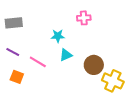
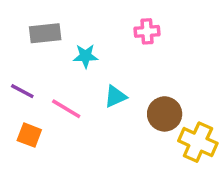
gray rectangle: (14, 23) -> (45, 33), moved
cyan star: (58, 36) -> (86, 56), moved

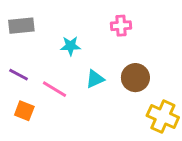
gray rectangle: (45, 33) -> (21, 26), moved
brown circle: (165, 114) -> (135, 78), moved

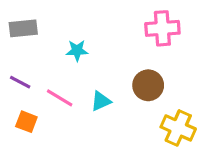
pink cross: (121, 26) -> (162, 28), moved, size x1.5
cyan triangle: (95, 79) -> (101, 101), moved

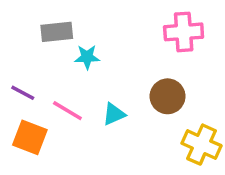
gray rectangle: (23, 28) -> (57, 32), moved
orange square: (26, 122) -> (30, 137), size x1.4

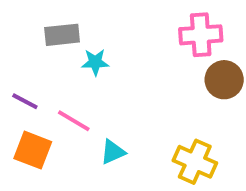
brown circle: (168, 96) -> (224, 80), moved
cyan triangle: (114, 114) -> (113, 152), moved
yellow cross: (201, 145) -> (195, 162), moved

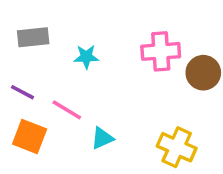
gray rectangle: (62, 35) -> (33, 37), moved
pink cross: (201, 35) -> (161, 51), moved

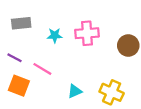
pink cross: (161, 51) -> (87, 33), moved
cyan triangle: (102, 138) -> (75, 91), moved

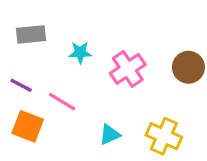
pink cross: (87, 33) -> (128, 69), moved, turned -30

